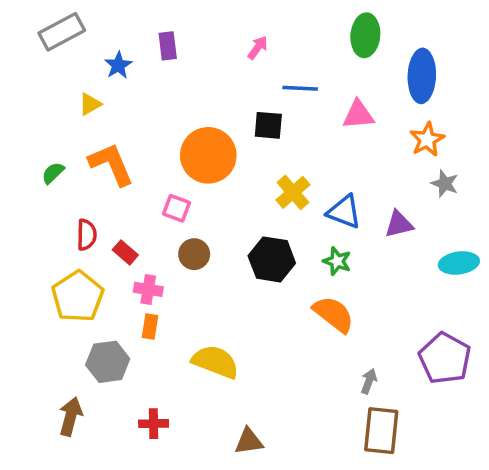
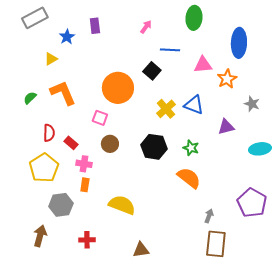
green ellipse: (365, 35) -> (194, 18), moved
black square: (268, 125) -> (152, 71), turned 36
orange star: (427, 139) -> (227, 79), moved
blue triangle: (344, 212) -> (194, 105), moved

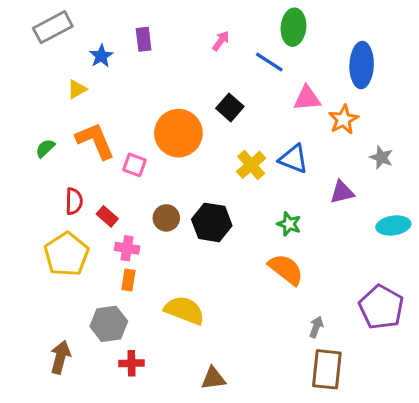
blue line: (170, 50) -> (269, 62), moved, turned 30
pink square: (100, 118) -> (135, 165), moved
black hexagon: (154, 147) -> (212, 222), moved
gray hexagon: (61, 205) -> (109, 324), moved

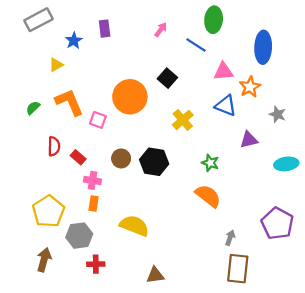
blue triangle: (293, 159) -> (226, 106), moved
yellow pentagon: (66, 254) -> (48, 211), moved

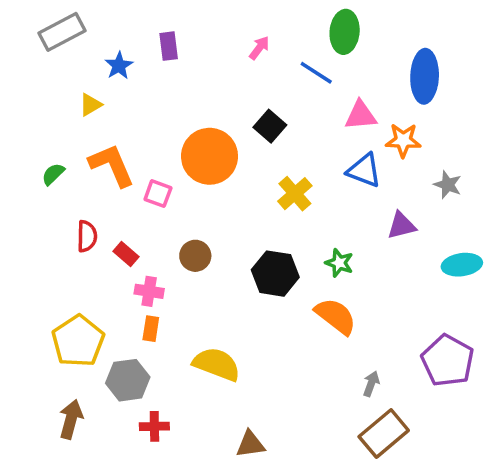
orange star: (250, 87) -> (403, 140), turned 30
black hexagon: (154, 162) -> (275, 274), moved
brown rectangle: (238, 269) -> (384, 434), turned 44

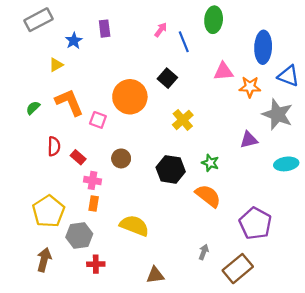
blue line: (316, 73) -> (184, 42), moved, turned 35
blue triangle: (364, 170) -> (288, 76), moved
gray star: (448, 185) -> (277, 114), size x1.8
purple pentagon: (448, 361) -> (255, 223), moved
gray arrow: (371, 384) -> (204, 252), moved

